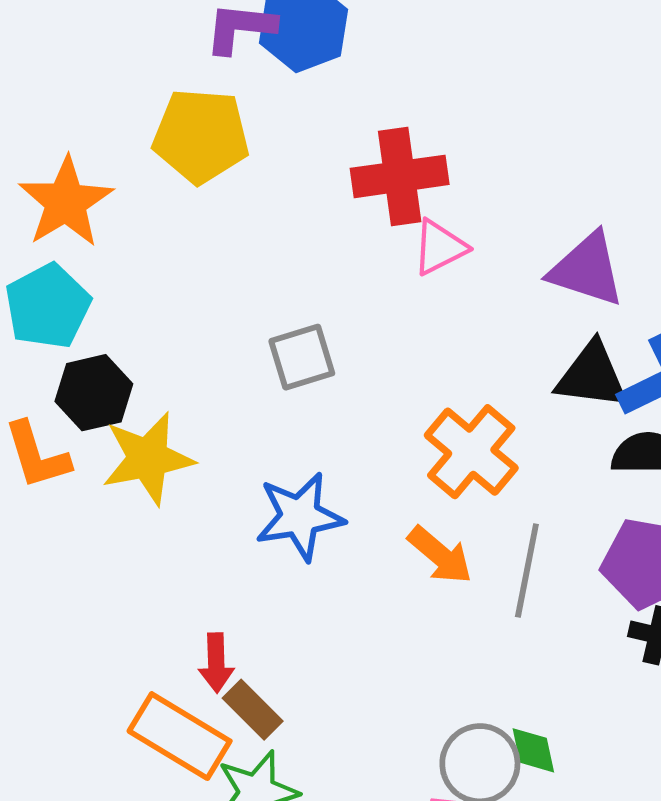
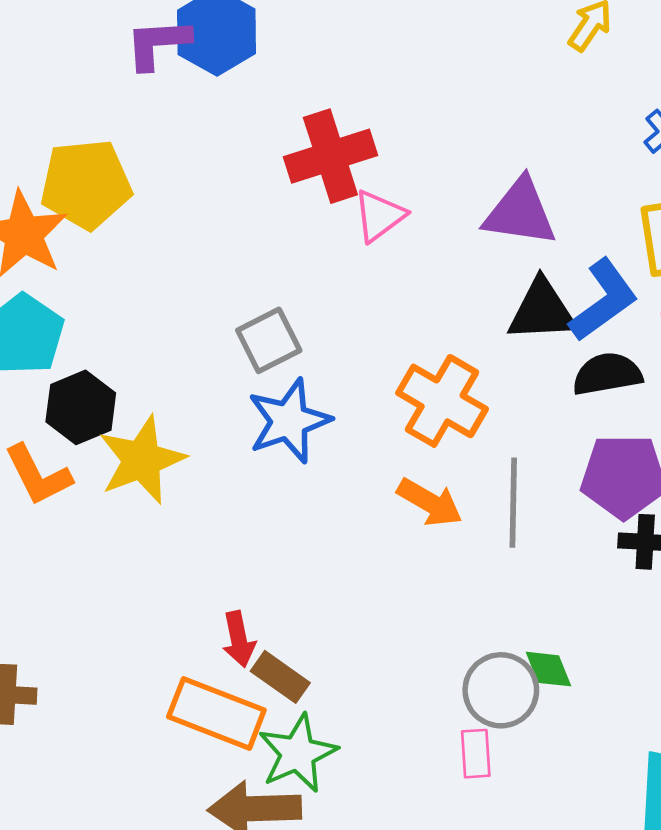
yellow pentagon: (201, 136) -> (86, 184), moved
blue star: (300, 517) -> (289, 421), moved

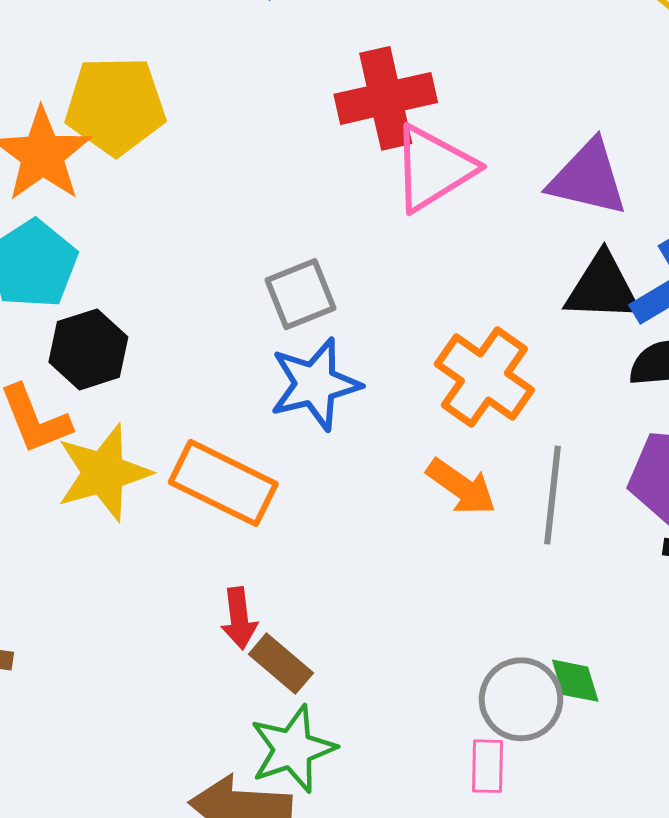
pink triangle: (379, 216) -> (433, 168), size x1.5
yellow star: (142, 460) -> (103, 473), moved
orange rectangle: (216, 713) -> (223, 483), moved

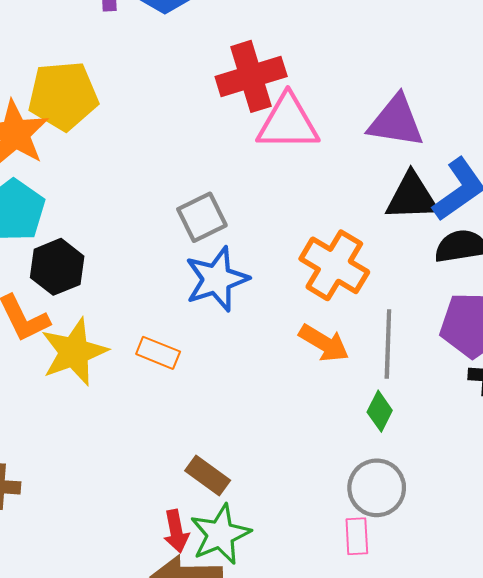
pink triangle: (433, 168) -> (288, 123), turned 36
orange rectangle: (223, 483) -> (158, 353), size x0.6
red arrow: (239, 618) -> (176, 531), moved
green diamond: (575, 681) -> (380, 411), moved, turned 48

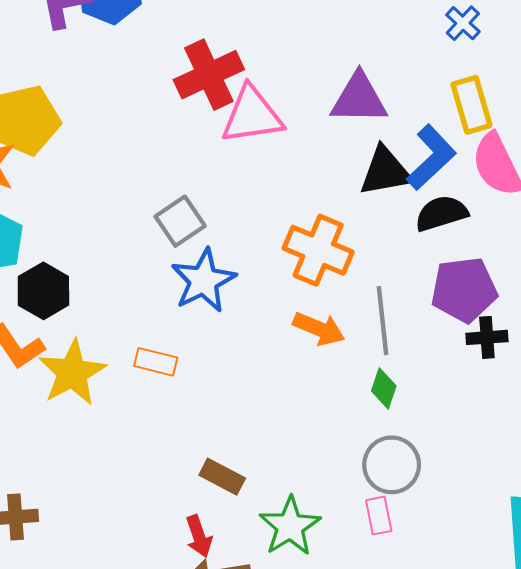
green star: (220, 534) -> (290, 526), moved

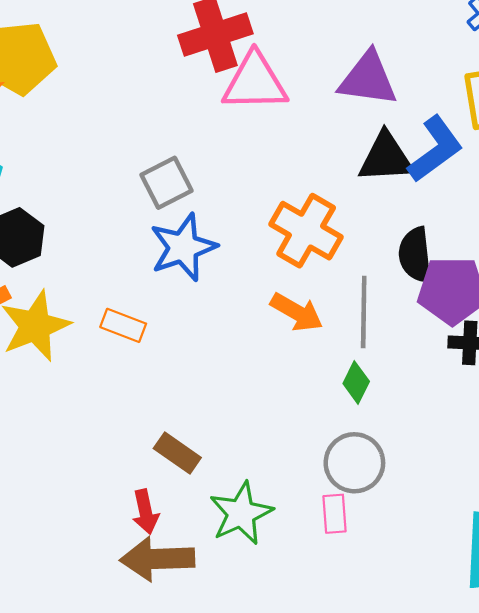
black semicircle: (441, 213) -> (415, 255), moved, turned -86

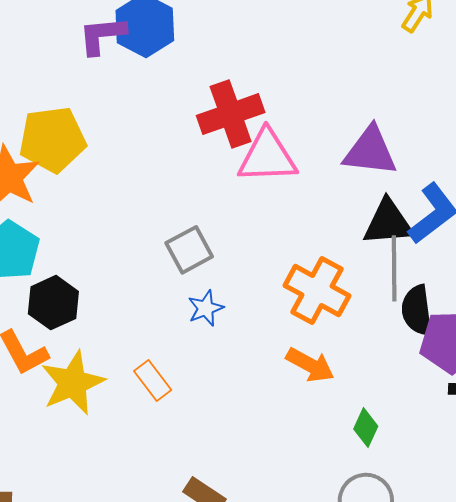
blue star: (183, 247) -> (206, 308), size x0.6
gray line: (364, 312) -> (394, 268), moved
orange rectangle: (123, 325) -> (153, 380), turned 33

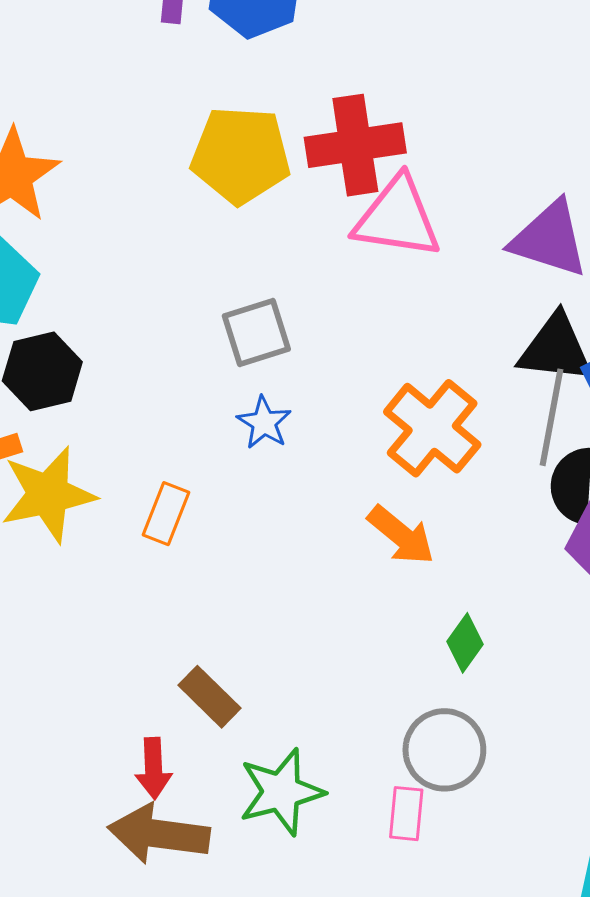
yellow pentagon: (52, 139) -> (241, 155), moved
blue star: (206, 308) -> (264, 423), turned -30
orange rectangle: (153, 380) -> (166, 514), turned 48

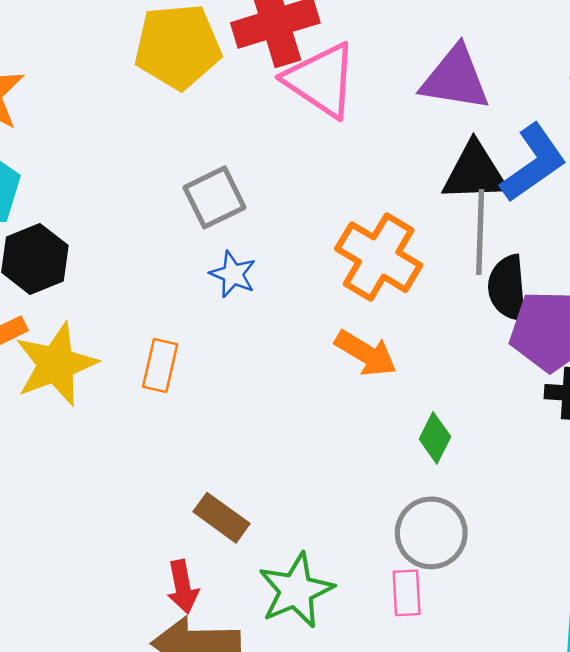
pink triangle: (397, 218) -> (321, 80), turned 34

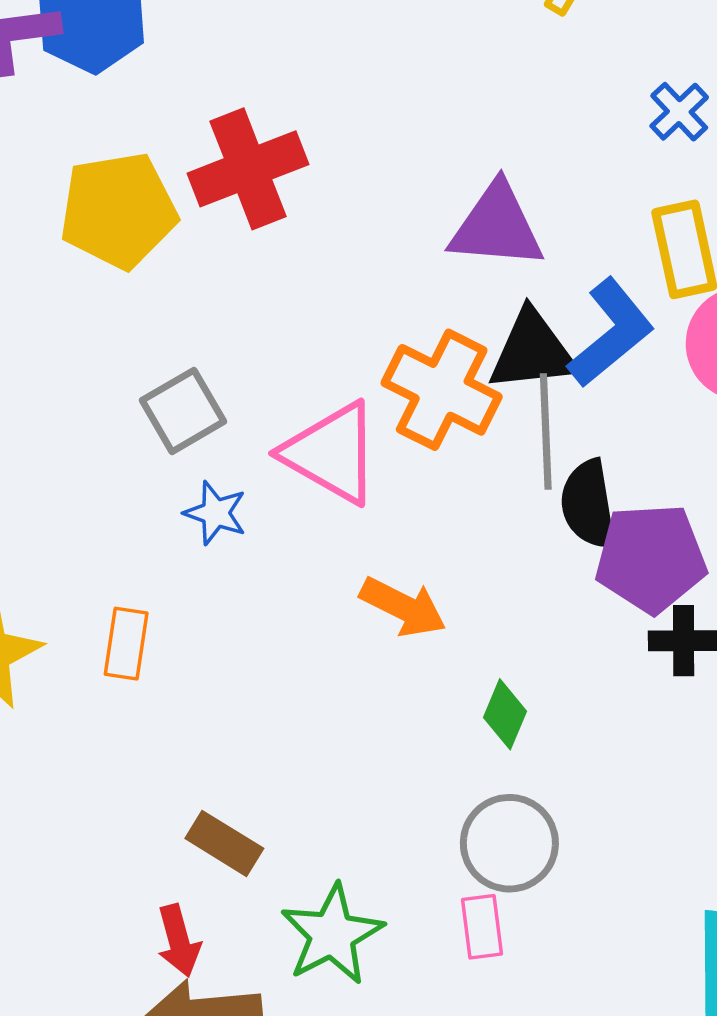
pink triangle: (321, 80) -> (331, 453), moved
orange cross: (379, 257) -> (442, 390), moved

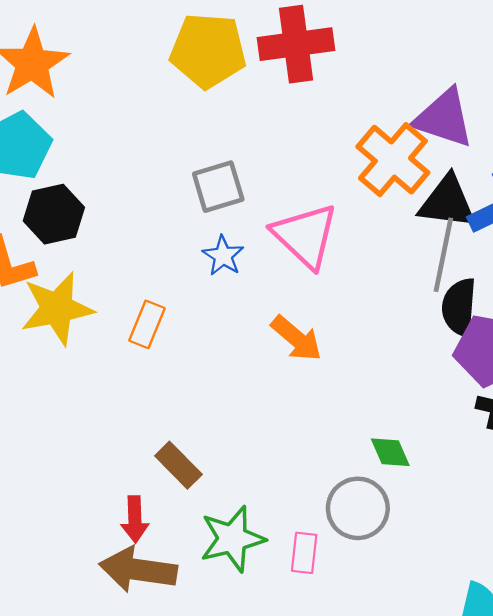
orange cross: (442, 390) -> (393, 160), moved
orange arrow: (403, 607) -> (296, 338), moved
green diamond: (505, 714) -> (390, 452), moved, turned -60
pink rectangle: (482, 927) -> (304, 553), moved

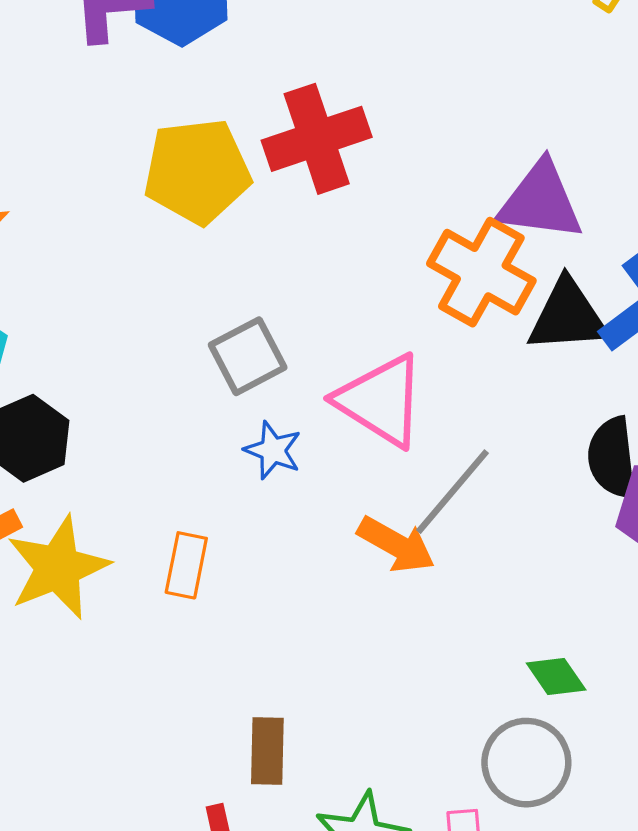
gray line: (443, 255) -> (452, 492), moved, turned 40
brown rectangle: (178, 465) -> (267, 751), turned 57

